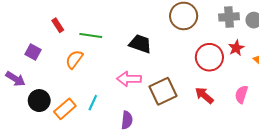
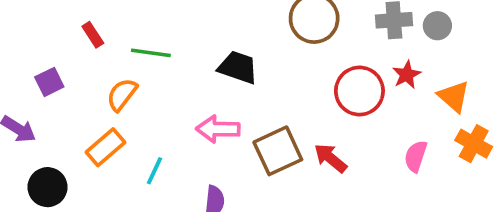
purple square: (33, 52) -> (49, 82), turned 35
red arrow: (204, 95) -> (330, 158), moved
black circle: (39, 101) -> (48, 187), moved
orange rectangle: (65, 109) -> (106, 147), moved

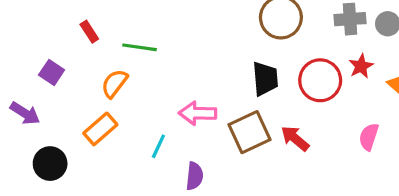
black trapezoid: (238, 67) -> (265, 79), moved, turned 66
purple square: (49, 82) -> (52, 72), turned -30
cyan line: (155, 171) -> (158, 146), moved

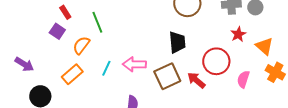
green line: (140, 47) -> (97, 22), turned 60
purple square: (52, 72) -> (57, 31), moved
red circle: (320, 80) -> (216, 61), moved
cyan line: (158, 146) -> (106, 68), moved

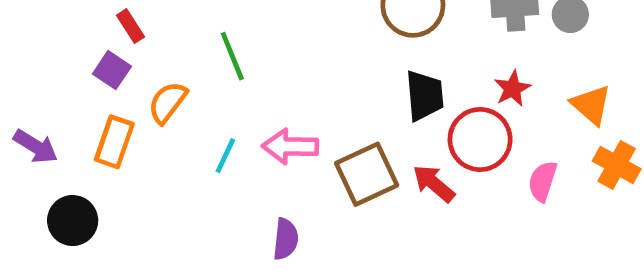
green line: (97, 22) -> (232, 56), moved
red star: (238, 34) -> (512, 89), moved
black trapezoid: (177, 42) -> (424, 95), moved
orange rectangle: (72, 74) -> (114, 142), moved, turned -30

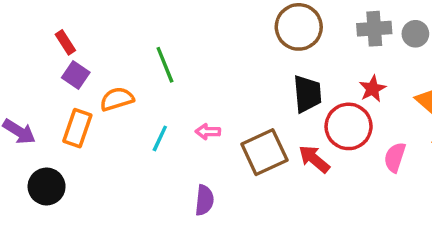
red rectangle: (130, 26) -> (65, 42), moved
orange semicircle: (168, 102) -> (117, 99), turned 36
pink arrow: (290, 146) -> (208, 132), size x0.6

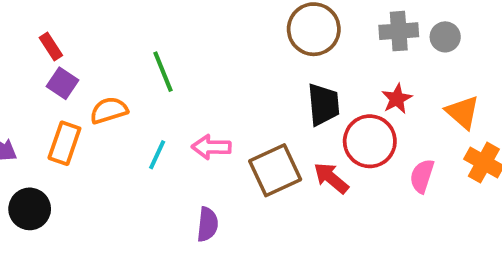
pink arrow: (208, 132) -> (211, 147), size x1.4

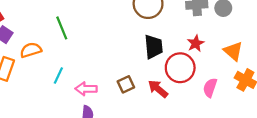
pink arrow: (211, 147) -> (86, 89), moved
brown square: (275, 170) -> (126, 84), size x0.6

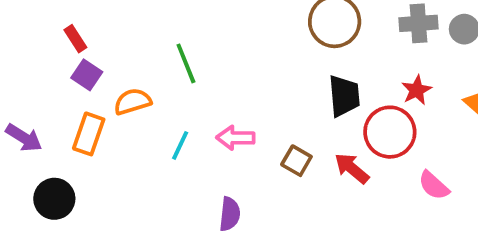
brown square: (126, 84) -> (296, 161), turned -35
pink semicircle: (210, 88) -> (434, 185), moved, turned -66
pink arrow: (86, 89) -> (235, 138), moved

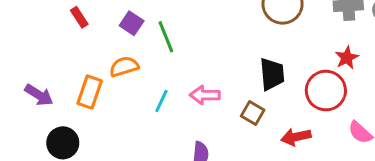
purple square: (87, 75) -> (132, 23), moved
black trapezoid: (344, 96) -> (272, 74), moved
red arrow: (352, 168) -> (296, 137), moved, turned -52

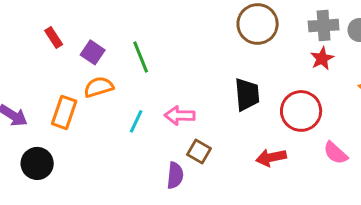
purple square: (132, 23) -> (93, 52), moved
red star: (347, 58) -> (322, 58), moved
brown square: (253, 113) -> (199, 151), moved

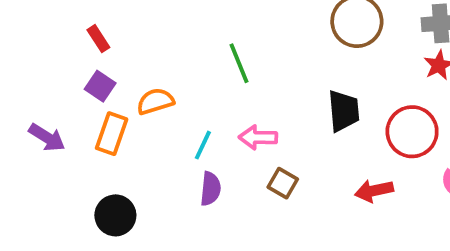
purple square: (93, 52) -> (100, 86), moved
green line: (141, 57) -> (239, 63), moved
black circle: (37, 163) -> (115, 215), moved
purple semicircle: (175, 175) -> (210, 189), moved

